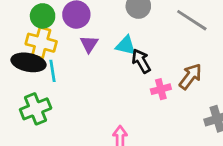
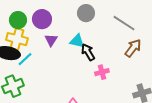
cyan line: (52, 71) -> (25, 59), turned 56
brown arrow: (190, 76) -> (133, 48), moved

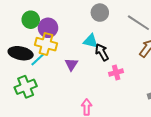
purple circle: (42, 19) -> (48, 28), moved
yellow cross: (17, 39) -> (46, 44), moved
purple triangle: (51, 40) -> (71, 64), moved

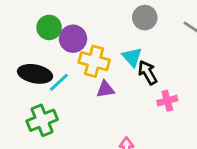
cyan triangle: (91, 41) -> (132, 57), turned 35
yellow cross: (46, 44) -> (94, 61), moved
purple triangle: (71, 64) -> (105, 89), turned 48

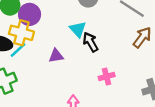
yellow cross: (94, 61) -> (21, 33), moved
pink cross: (167, 101) -> (107, 77), moved

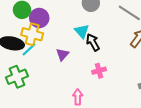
purple triangle: (56, 56) -> (63, 54), turned -40
pink cross: (107, 77) -> (99, 71), moved

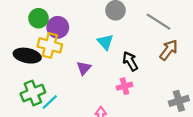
black arrow: (93, 42) -> (130, 61), moved
cyan line: (29, 49) -> (50, 102), moved

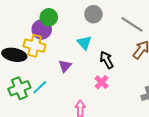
green circle: (39, 18) -> (49, 17), moved
pink cross: (125, 86) -> (102, 82), turned -32
cyan line: (50, 102) -> (40, 87), moved

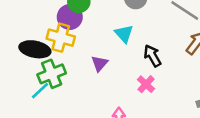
cyan line: (40, 87) -> (40, 91), moved
green cross: (19, 88) -> (52, 74), moved

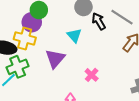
black arrow: (152, 56) -> (99, 21), moved
purple triangle: (99, 63) -> (55, 59), size x1.5

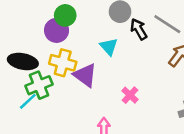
yellow cross: (25, 38) -> (63, 63), moved
purple triangle: (55, 59) -> (85, 75), turned -35

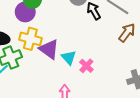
cyan triangle: (109, 47) -> (69, 58), moved

